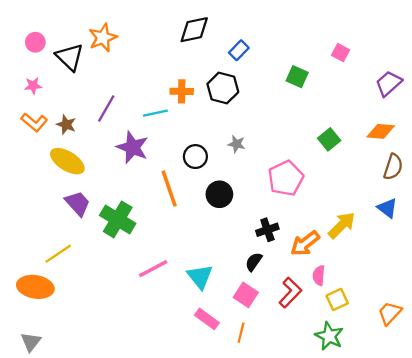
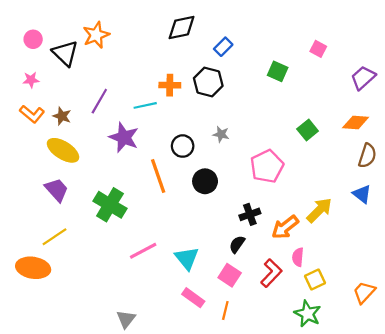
purple trapezoid: (78, 203) -> (57, 190), moved
gray triangle: (31, 342) -> (126, 319), moved

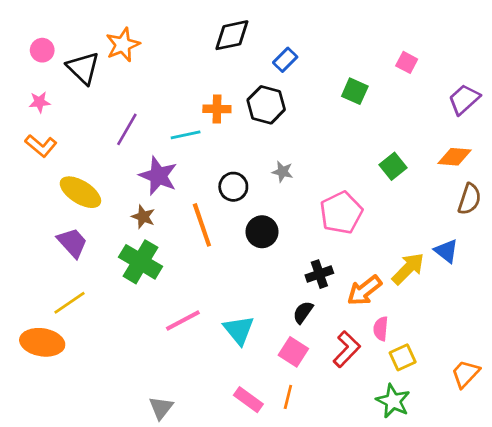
brown star: (62, 116) -> (143, 217), moved
blue triangle: (362, 194) -> (446, 251), moved
pink rectangle: (193, 298) -> (248, 400), moved

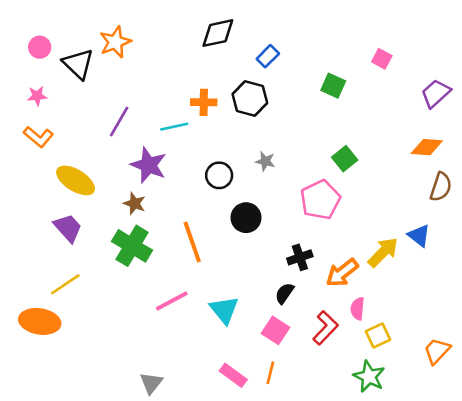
green square: (393, 166) -> (345, 159), moved
orange line: (202, 225) -> (192, 242), moved

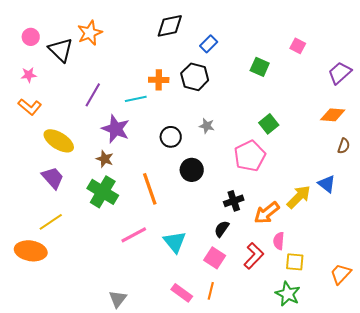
brown semicircle: (441, 187) -> (344, 146), size x0.7
yellow square: (378, 336) -> (295, 262), turned 30

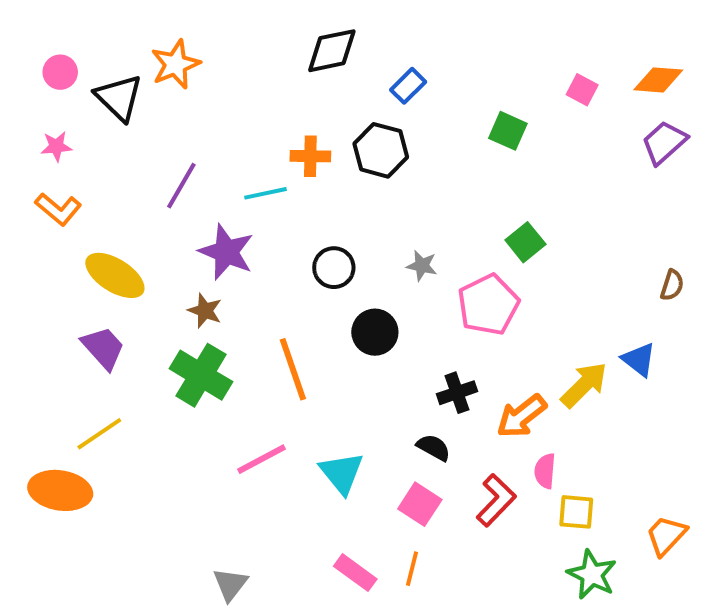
orange diamond: (333, 115) -> (658, 80), moved
gray star: (207, 126) -> (422, 266), moved
black semicircle: (222, 229) -> (434, 447), turned 84
green star: (288, 294) -> (592, 575), moved

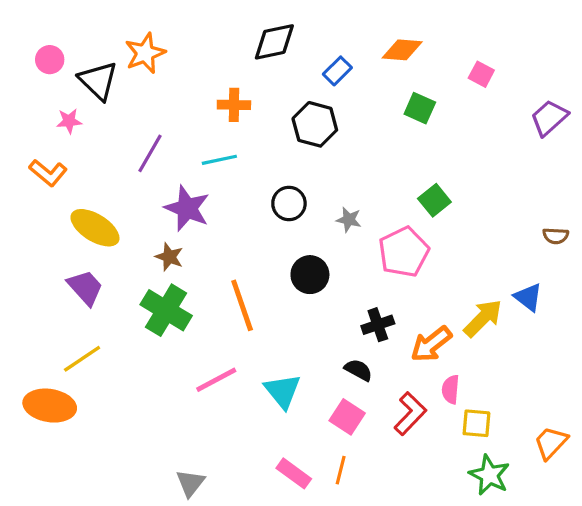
orange diamond: (658, 80) -> (402, 50), moved
pink star: (56, 146) -> (69, 121), moved
orange cross: (310, 156) -> (234, 105), moved
black circle: (334, 268) -> (289, 203), moved
brown semicircle: (672, 285) -> (556, 236), turned 75

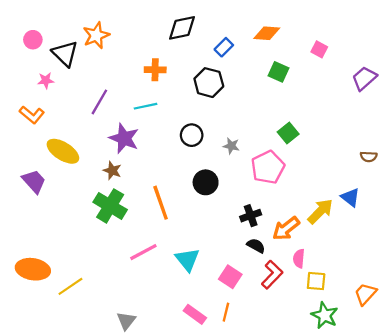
purple trapezoid: (85, 288) -> (34, 181), moved
yellow line: (82, 359) -> (70, 286), moved
black semicircle: (358, 370) -> (256, 246), moved

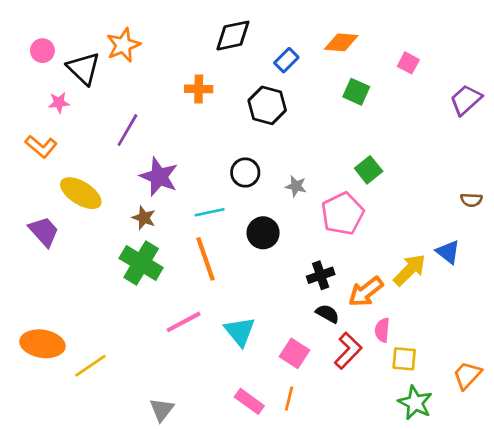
cyan line: (146, 106) -> (210, 212), moved

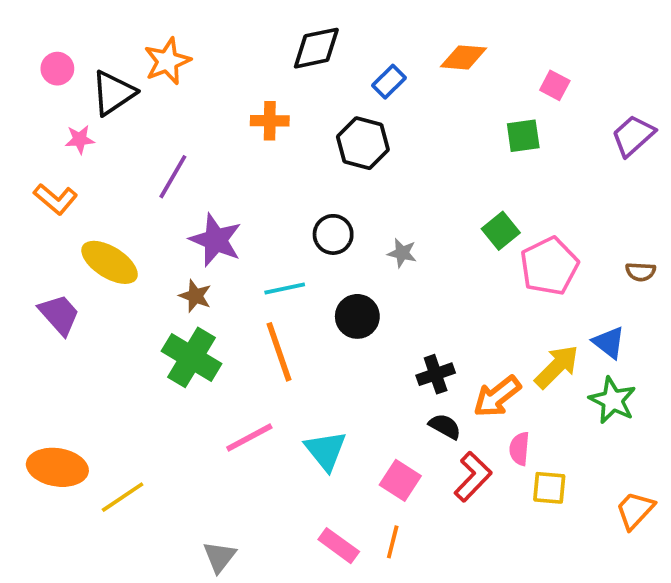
black triangle: (84, 68) -> (113, 93), turned 42
green square: (356, 92) -> (523, 136), moved, turned -32
pink pentagon: (343, 214) -> (549, 266), moved
green star: (415, 403) -> (613, 400), moved

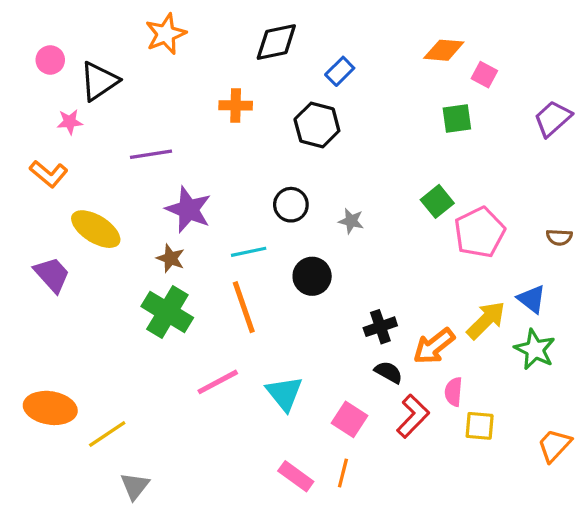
orange diamond: (464, 57) -> (444, 50), moved
orange star: (167, 61) -> (166, 34), moved
purple line: (173, 177) -> (151, 154), turned 51
gray triangle: (219, 557) -> (135, 486), moved

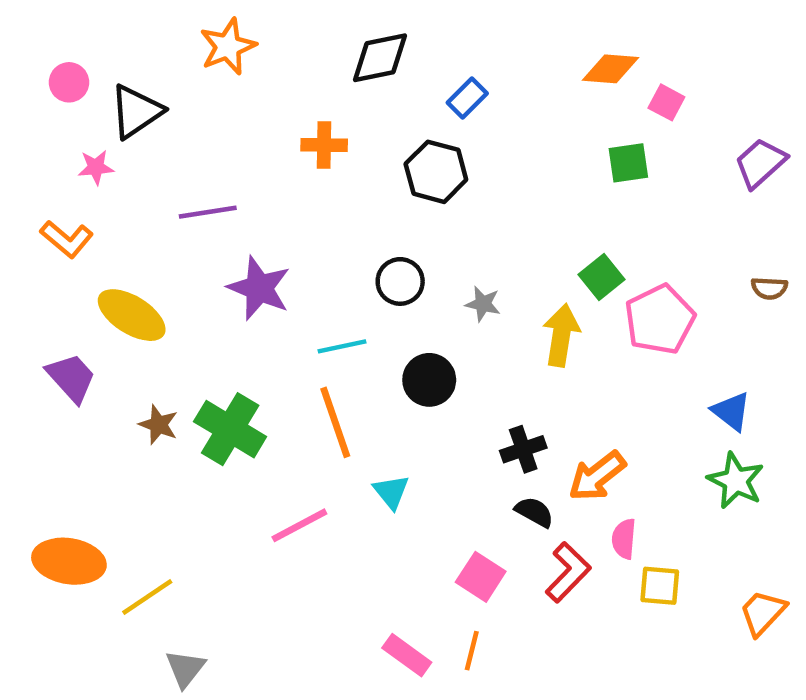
brown semicircle: (559, 237) -> (769, 288), moved
brown star: (171, 258) -> (158, 425), moved
yellow arrow: (486, 320) -> (561, 335), moved, turned -36
cyan triangle: (284, 393) -> (391, 492), moved, size x0.7

